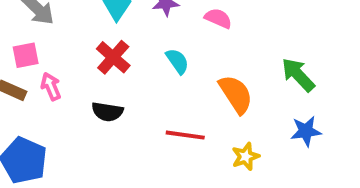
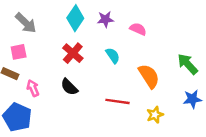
pink arrow: (51, 86) -> (33, 88), moved
black semicircle: (107, 112) -> (69, 87), turned 36

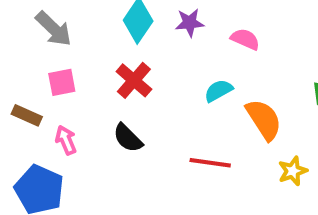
pink square: (19, 52) -> (62, 82), moved
cyan semicircle: (113, 56) -> (218, 91), moved, turned -84
yellow star: (155, 115) -> (293, 171), moved

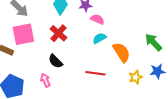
pink semicircle: (245, 39) -> (97, 19), moved
pink square: (62, 82) -> (23, 34), size x1.6
pink arrow: (66, 140) -> (45, 80), moved

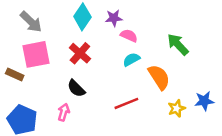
green arrow: (153, 42) -> (178, 44), moved
red line: (95, 73) -> (126, 103), turned -30
pink arrow: (45, 80) -> (64, 112), turned 40

